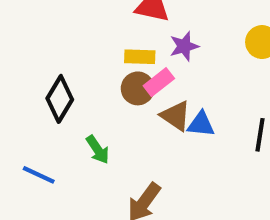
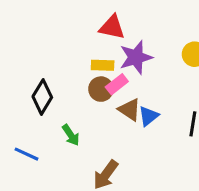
purple star: (184, 46) -> (136, 57), size x1.5
blue triangle: (201, 124) -> (149, 116), turned -45

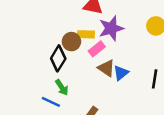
brown circle: (101, 89) -> (71, 42), moved
black diamond: (42, 97) -> (58, 58), moved
blue line: (26, 154) -> (51, 102), moved

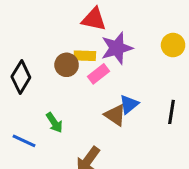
black diamond: (58, 58) -> (21, 77), moved
brown triangle: (106, 68) -> (115, 115), moved
blue line: (51, 102) -> (24, 141), moved

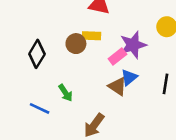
purple star: (117, 48) -> (133, 45), moved
pink rectangle: (99, 74) -> (117, 57), moved

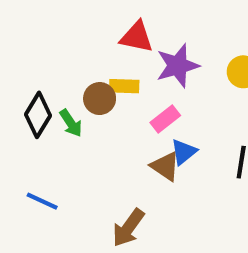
purple star: (133, 45) -> (178, 66), moved
green arrow: (66, 93) -> (71, 123), moved

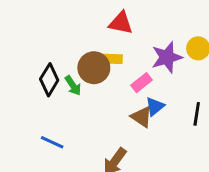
purple star: (178, 66) -> (167, 57), moved
brown circle: (100, 99) -> (94, 68), size x1.4

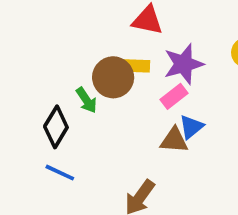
purple star: (167, 57) -> (184, 64), moved
black diamond: (49, 80) -> (56, 127), moved
brown triangle: (142, 117) -> (174, 140), turned -30

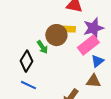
pink rectangle: (174, 96) -> (88, 45), size x1.5
brown triangle: (174, 140) -> (93, 81), moved

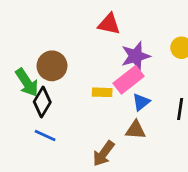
yellow rectangle: (68, 29) -> (102, 92), moved
brown circle: (56, 35) -> (52, 66), moved
green arrow: (42, 47) -> (27, 83), moved, size x1.5

